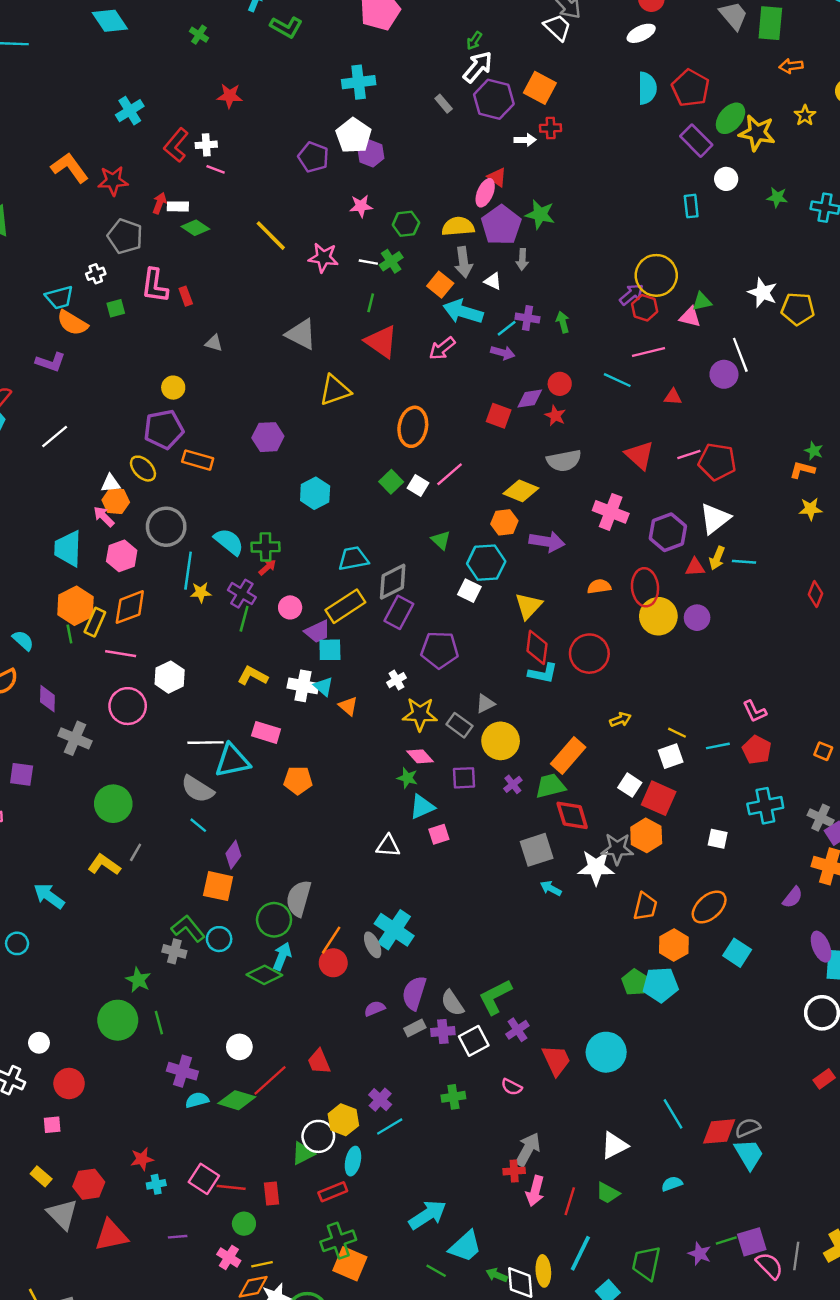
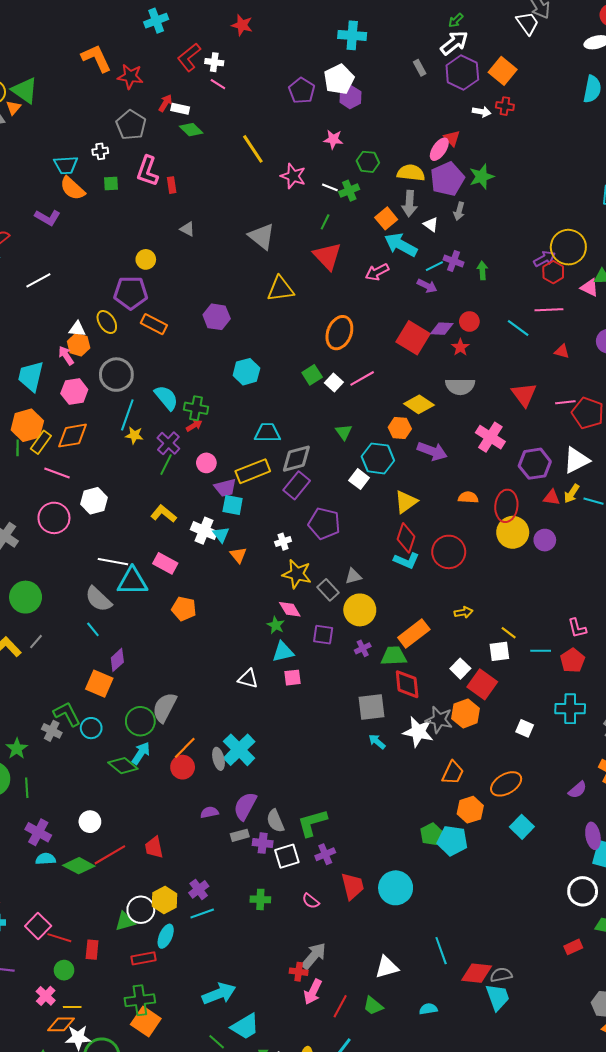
green star: (540, 214) -> (482, 177), turned 30
red square: (499, 416) -> (413, 338), size x1.5

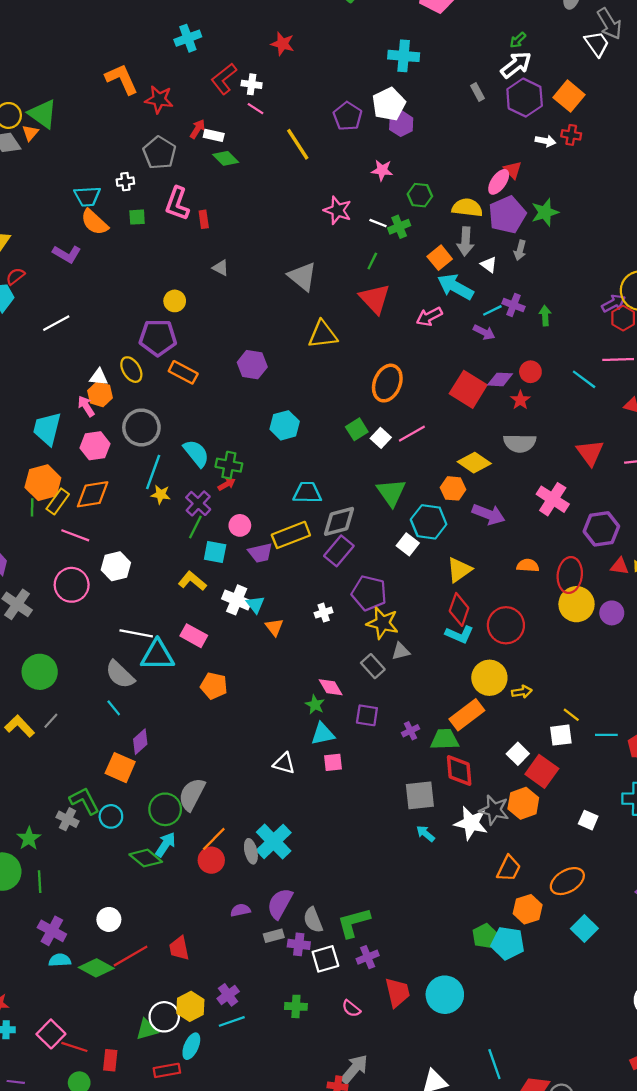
yellow line: (253, 149) -> (298, 144), moved
green triangle: (344, 432) -> (391, 492), size x1.6
cyan square: (233, 505) -> (215, 552), moved
yellow star: (297, 574) -> (383, 623), moved
yellow circle: (360, 610) -> (489, 678), moved

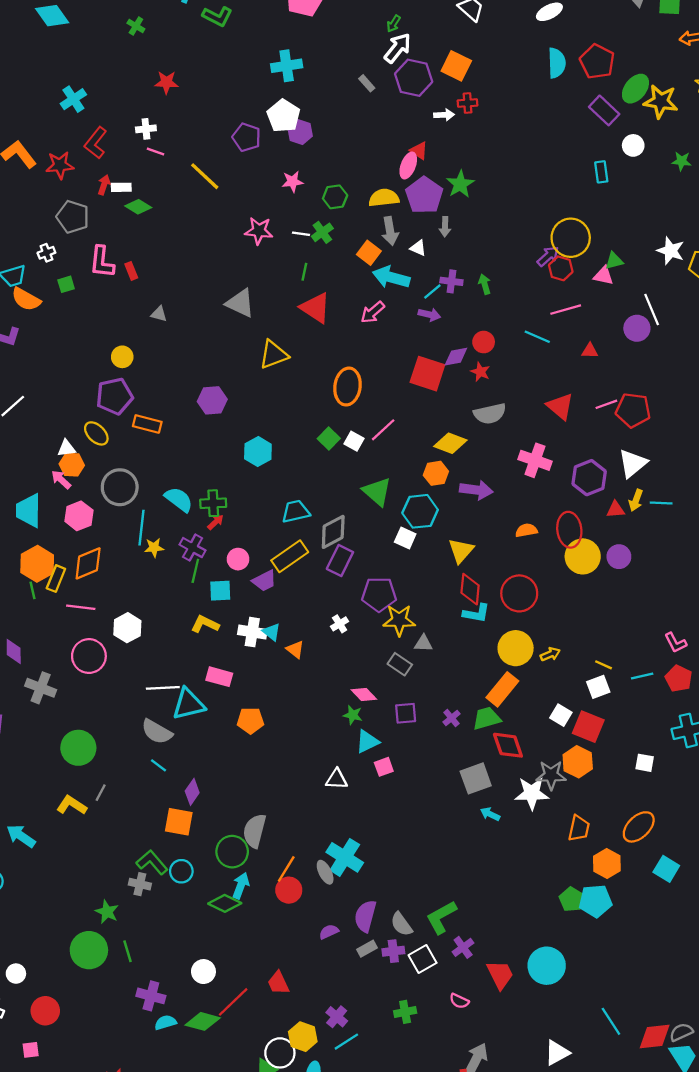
red L-shape: (224, 79) -> (96, 143), moved
gray triangle: (401, 651) -> (423, 643), turned 30

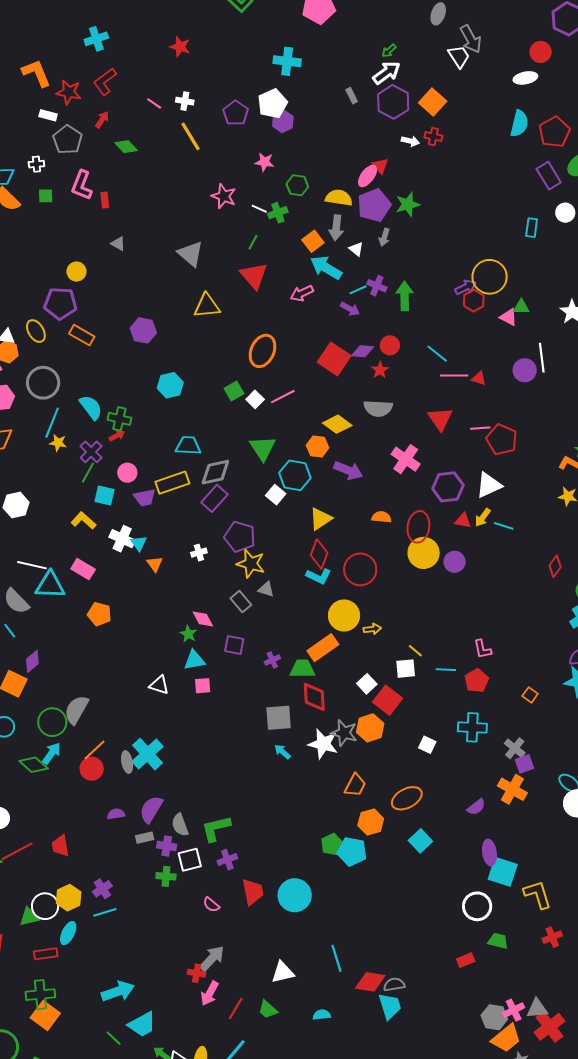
white cross: (146, 129) -> (185, 101), moved
white rectangle: (121, 187) -> (48, 115), moved
green arrow: (485, 284) -> (405, 296), size x1.6
pink line: (566, 310) -> (454, 376), moved
green cross: (405, 1012) -> (166, 876), moved

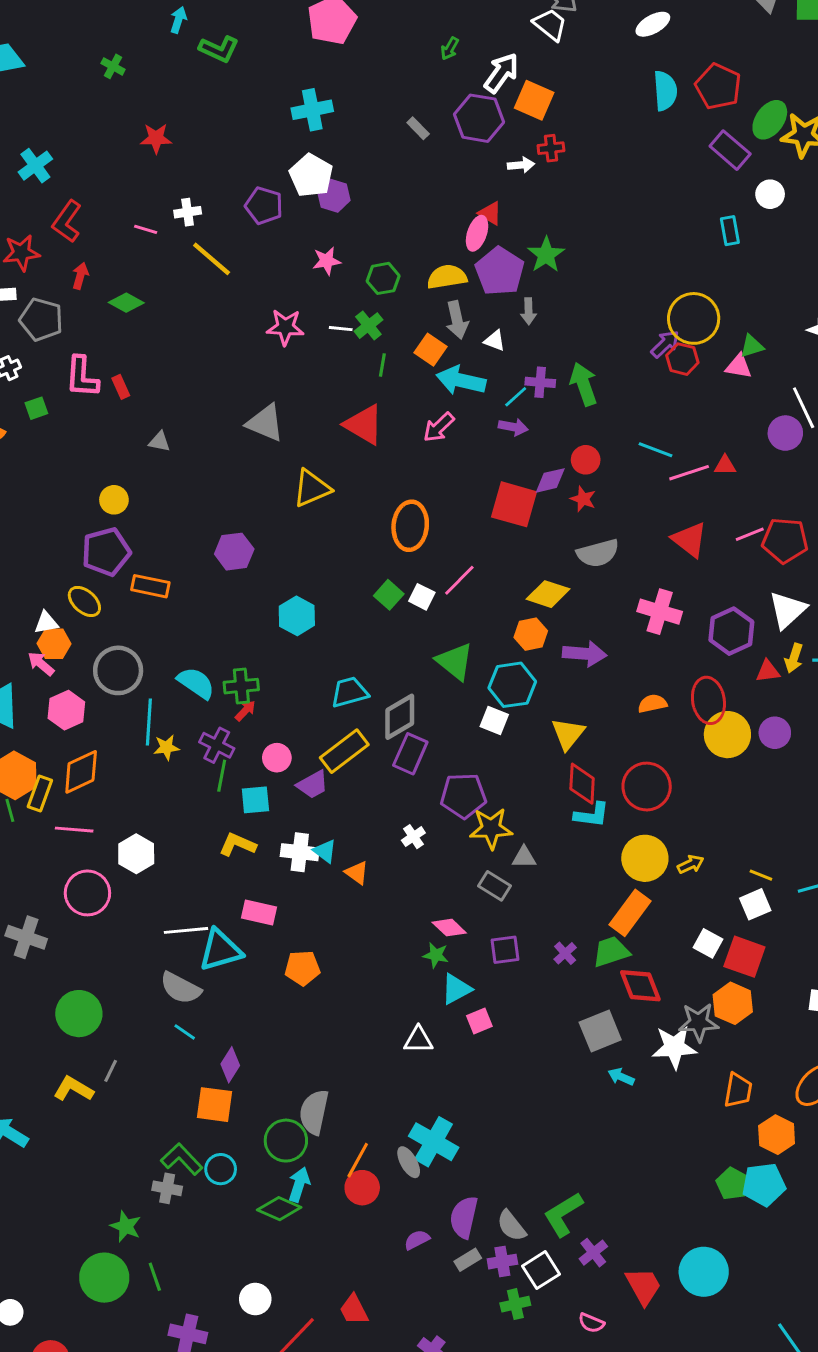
white arrow: (387, 73) -> (501, 73), moved
green line: (253, 242) -> (382, 365), moved

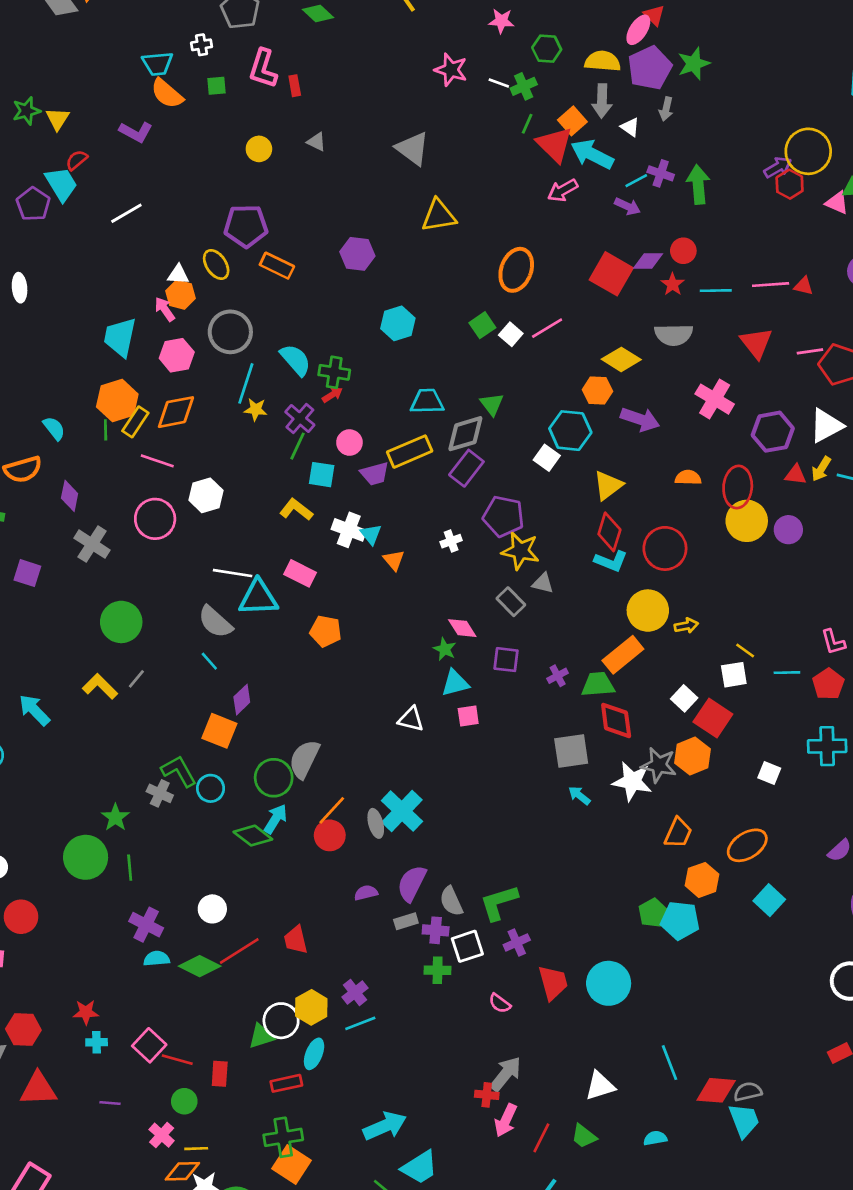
red triangle: (364, 425) -> (555, 145), moved
cyan line: (656, 450) -> (716, 291), moved, turned -36
yellow circle: (114, 500) -> (259, 149), moved
green triangle: (455, 661) -> (492, 404), moved, size x0.7

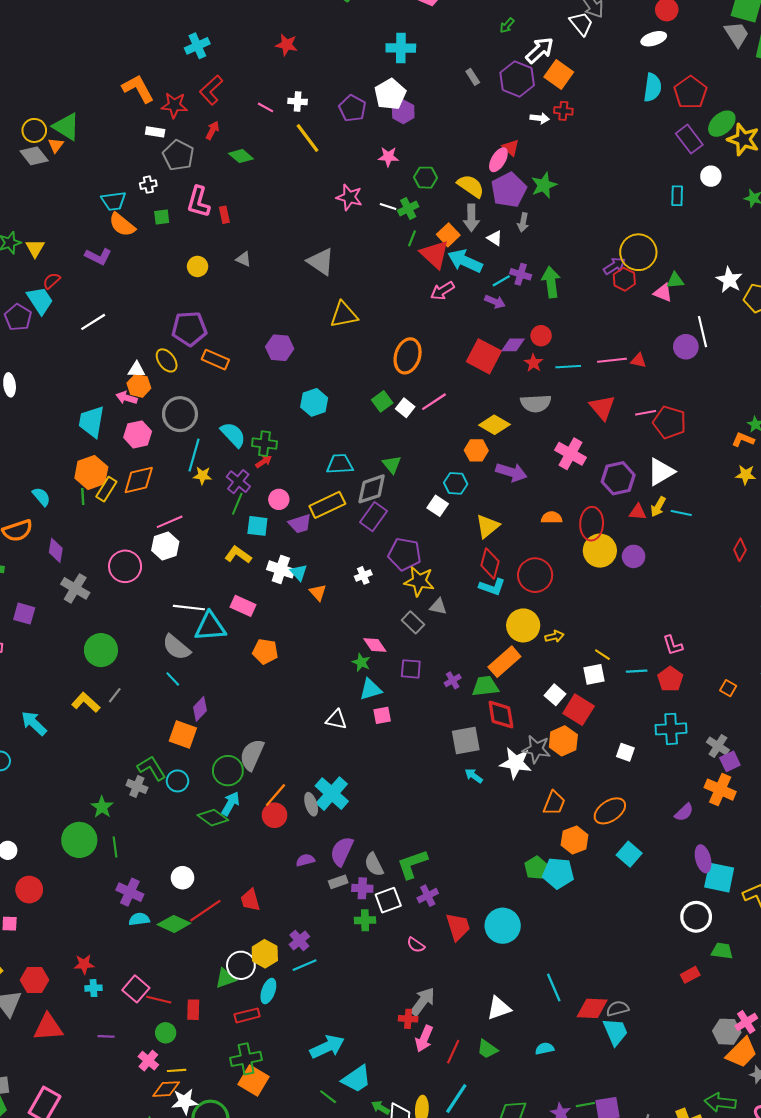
yellow semicircle: (603, 61) -> (471, 186), turned 32
pink arrow: (165, 309) -> (127, 398), turned -36
cyan hexagon: (570, 431) -> (456, 483), size x0.7
pink line: (157, 461) -> (170, 522), moved, turned -40

